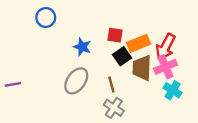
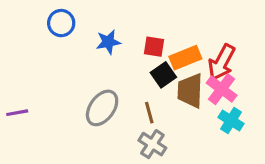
blue star: (82, 47) -> (108, 42), moved, turned -30
pink cross: (165, 67) -> (222, 89), turned -30

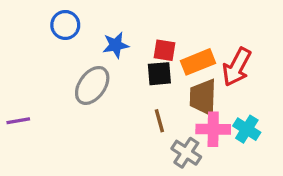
black square: (163, 75) -> (159, 74), moved, turned 30
pink cross: (222, 89) -> (213, 129), moved, turned -36
gray ellipse: (102, 108) -> (92, 85), moved
gray cross: (152, 144) -> (186, 153), moved

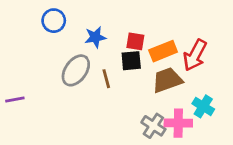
brown trapezoid: (203, 97) -> (167, 80), turned 68
brown line: (159, 121) -> (106, 79), moved
pink cross: (213, 129) -> (178, 123), moved

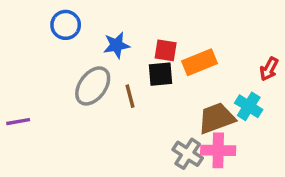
red arrow: (195, 55) -> (269, 69), moved, size x0.6
brown trapezoid: (167, 80) -> (216, 118), moved
cyan cross: (203, 106) -> (249, 106), moved

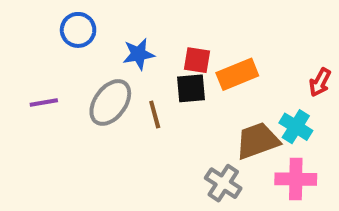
purple line: (18, 122) -> (44, 102), moved
pink cross: (218, 150) -> (296, 179), moved

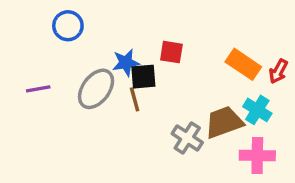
blue star: (139, 54) -> (126, 63), moved
orange rectangle: (237, 74) -> (243, 64), moved, turned 56
black square: (191, 88) -> (143, 77), moved
gray cross: (223, 183) -> (187, 138), moved

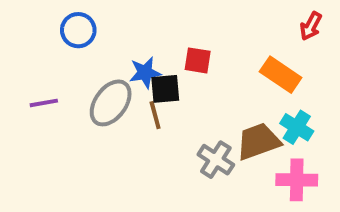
red arrow: (278, 71) -> (311, 26), moved

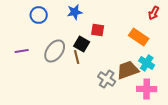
blue star: (145, 73) -> (75, 12), moved
black square: (165, 89) -> (82, 44), turned 35

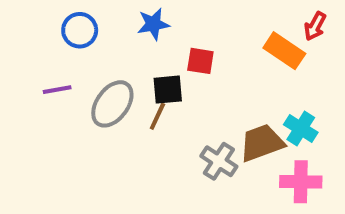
orange rectangle: (139, 37) -> (284, 51), moved
black square: (82, 44) -> (168, 90), turned -35
purple line: (22, 51) -> (57, 90), moved
brown line: (77, 57) -> (157, 116), turned 40

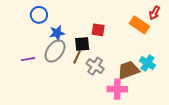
blue star: (153, 24) -> (57, 33), moved
purple line: (57, 90) -> (28, 59), moved
gray cross: (219, 161) -> (95, 66), moved
pink cross: (301, 182) -> (117, 89), moved

